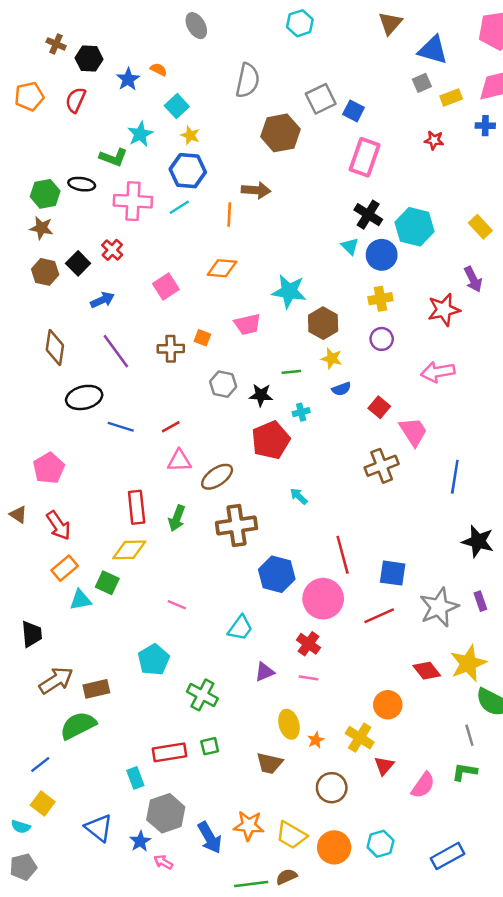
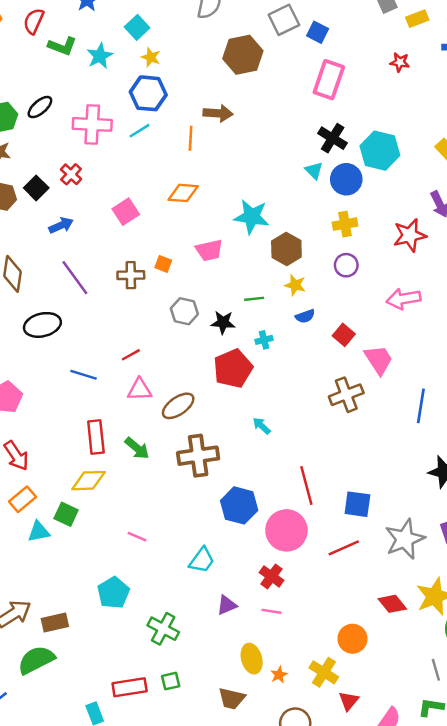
green L-shape: (113, 157) -> (62, 46), moved
black ellipse: (82, 184) -> (40, 107), turned -50
blue line: (121, 427) -> (84, 375), moved
green arrow: (177, 518) -> (137, 448), turned -70

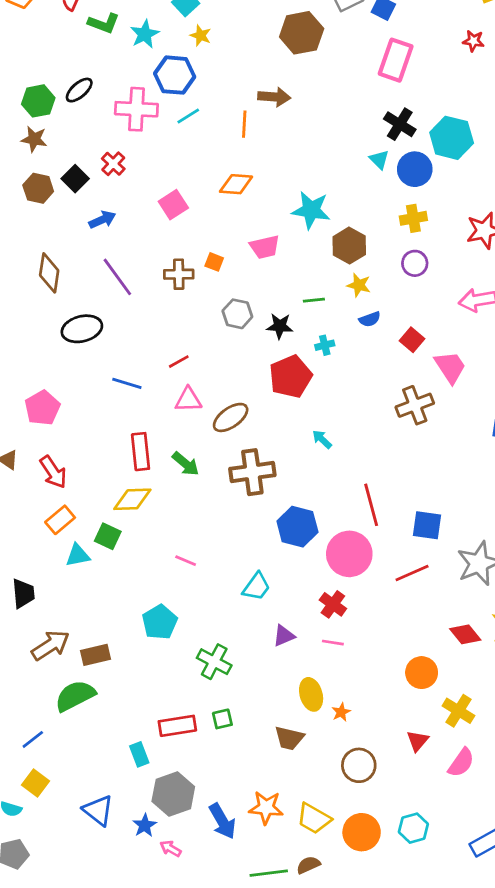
blue hexagon: (148, 93) -> (175, 75), moved
yellow cross: (324, 672) -> (458, 711), moved

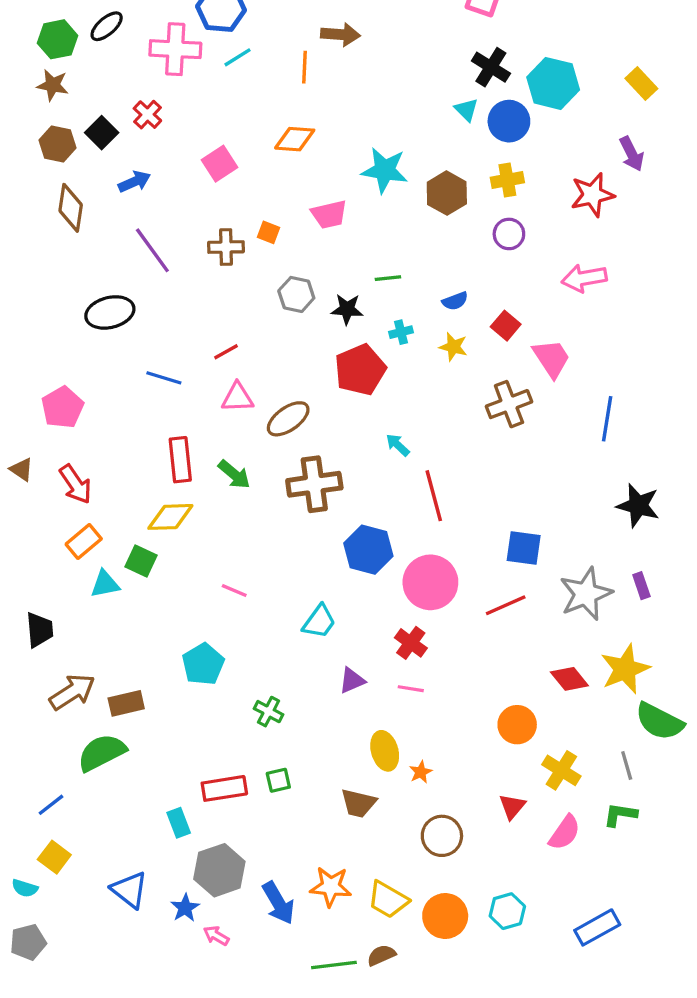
brown hexagon: (349, 246) -> (447, 193), moved
brown diamond: (49, 273) -> (71, 208), moved
yellow star: (359, 285) -> (453, 347), moved
red line: (371, 505) -> (434, 496), moved
green cross: (214, 662) -> (269, 712), size x0.7

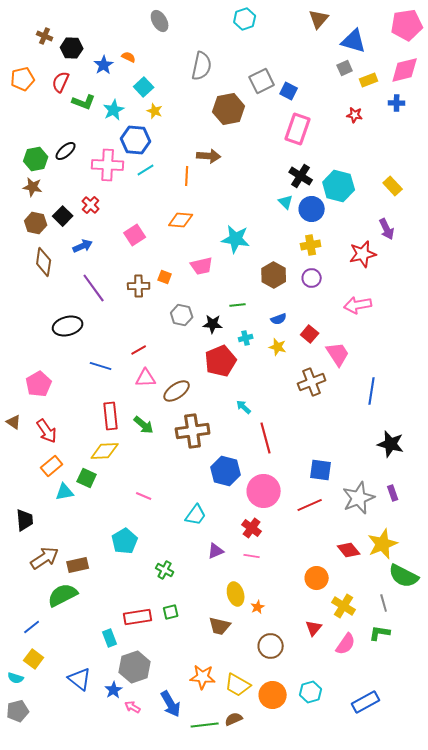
brown hexagon: (447, 193) -> (274, 275), moved
blue arrow: (278, 903) -> (171, 704), moved

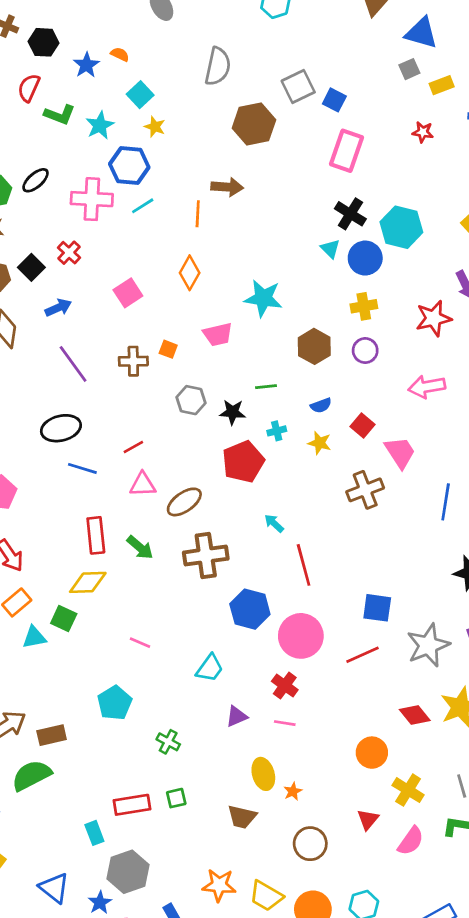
orange diamond: (181, 220) -> (190, 273), turned -65
black ellipse: (68, 326) -> (61, 428), moved

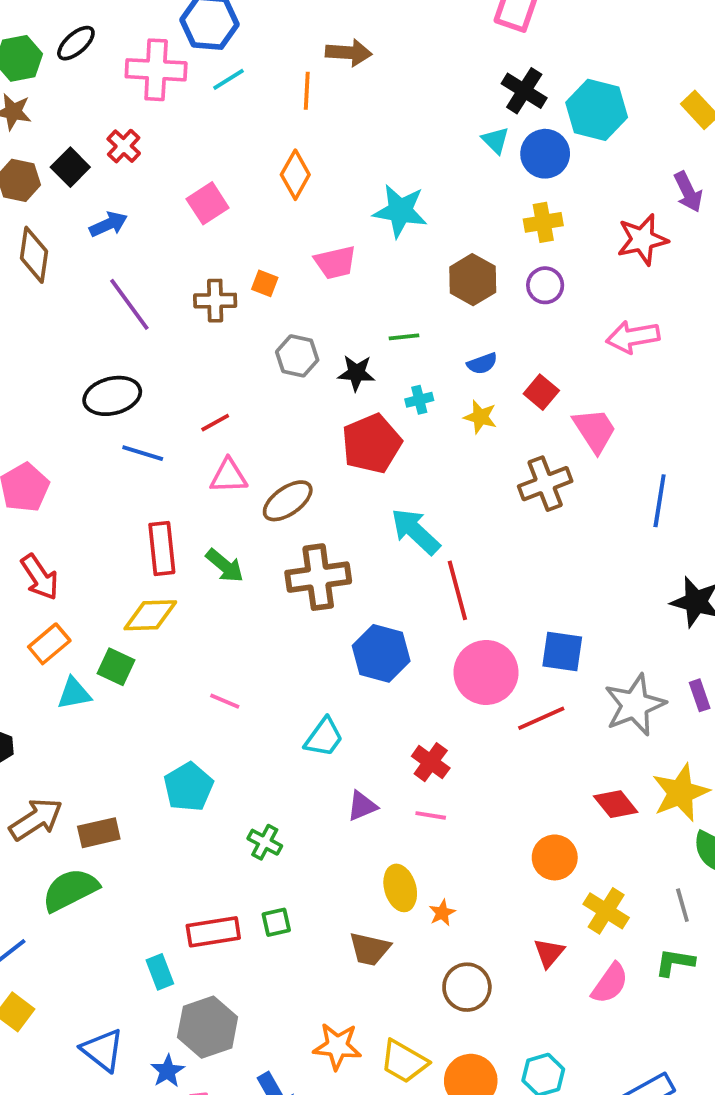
cyan arrow: (274, 523) -> (415, 531), size x1.8
pink circle: (301, 636) -> (486, 672), moved

